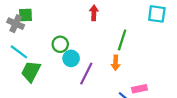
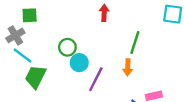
gray cross: (16, 24) -> (15, 35), moved, turned 35

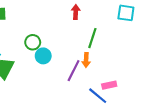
red arrow: (104, 13) -> (76, 12), moved
purple line: (96, 79) -> (74, 71), moved

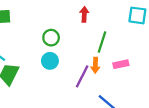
green circle: (33, 42) -> (51, 38), moved
pink rectangle: (109, 85) -> (121, 64), moved

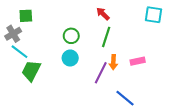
red arrow: (84, 14) -> (103, 14), turned -48
green line: (102, 42) -> (106, 37), moved

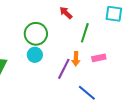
green circle: (71, 36) -> (36, 34), size x1.5
green line: (106, 37) -> (85, 33), moved

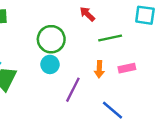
green line: (85, 33) -> (110, 38), turned 60
purple line: (64, 69) -> (73, 90), moved

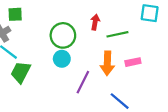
red arrow: (87, 14) -> (95, 22), moved, turned 56
orange arrow: (99, 69) -> (107, 63), size x1.5

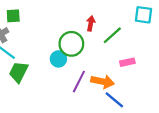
green line: (117, 34) -> (112, 35), turned -30
green circle: (63, 35) -> (71, 44), moved
orange arrow: (107, 63) -> (103, 82), moved, turned -80

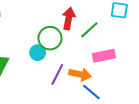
red arrow: (91, 23) -> (69, 18), size x1.5
pink rectangle: (127, 62) -> (104, 56), size x1.5

